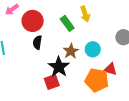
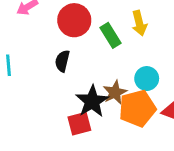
red circle: (33, 21) -> (74, 20), moved
brown star: (71, 51) -> (115, 92), moved
orange pentagon: (97, 80) -> (137, 108), moved, turned -30

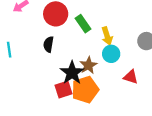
yellow arrow: (139, 23) -> (107, 36), moved
orange pentagon: (137, 108) -> (85, 90), moved

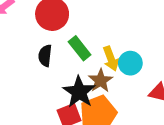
green rectangle: (83, 24) -> (80, 48), moved
yellow arrow: (107, 36) -> (111, 59), moved

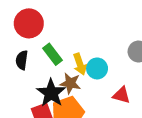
brown star: (101, 81) -> (70, 83), turned -30

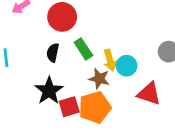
black star: (51, 93) -> (49, 91), moved
red triangle: (121, 95) -> (149, 94), size x1.4

